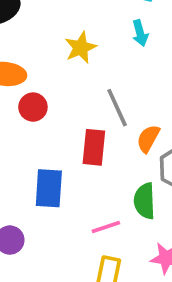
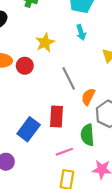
red circle: (33, 107) -> (25, 66), moved
red rectangle: (94, 147) -> (56, 117), moved
blue rectangle: (49, 188) -> (29, 129), turned 35

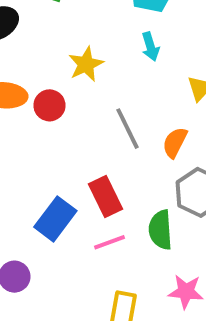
orange semicircle: (88, 97) -> (175, 142), moved
red rectangle: (56, 117) -> (105, 197), turned -30
pink line: (64, 152) -> (109, 242), moved

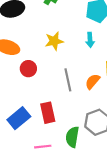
red circle: (49, 105) -> (28, 69), moved
orange semicircle: (175, 142) -> (93, 81), moved
pink line: (109, 242) -> (43, 147), moved

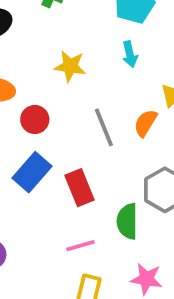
yellow star: (54, 41) -> (70, 66), turned 30
blue rectangle: (19, 118) -> (32, 172), moved

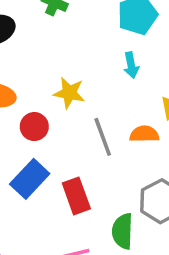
yellow star: (70, 66) -> (69, 93), moved
orange semicircle: (146, 123) -> (144, 134), turned 56

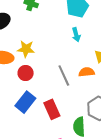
yellow star: (69, 93) -> (26, 49), moved

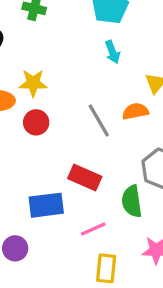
blue rectangle: (25, 102) -> (46, 205), moved, turned 50
red rectangle: (52, 109) -> (85, 177), turned -36

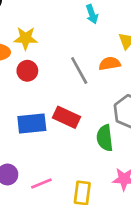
blue rectangle: (46, 205) -> (32, 123), moved
pink line: (93, 229) -> (41, 183), moved

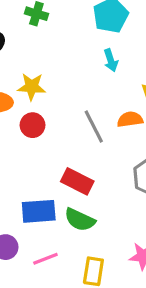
blue rectangle: (32, 123) -> (39, 211), moved
green semicircle: (105, 138) -> (80, 220), moved, turned -60

